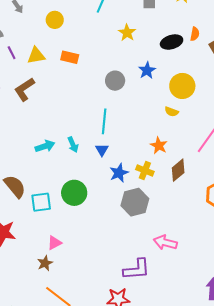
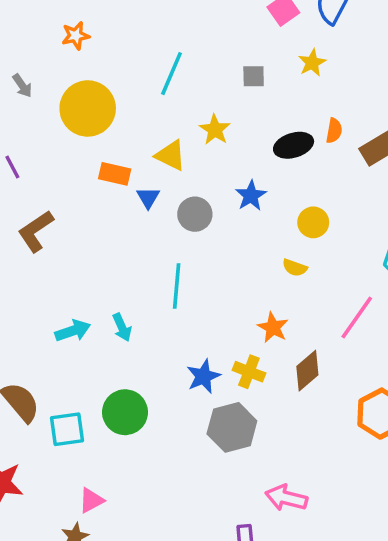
yellow circle: (55, 20) -> (88, 108), size x1.8
yellow triangle: (36, 56) -> (171, 155), moved, turned 36
yellow circle: (182, 86) -> (313, 222), size x0.7
blue triangle: (102, 150) -> (148, 198), moved

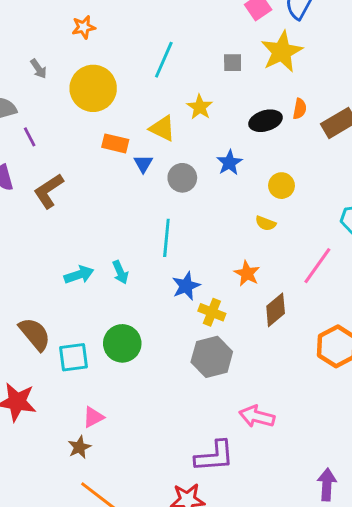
yellow star: (312, 63) -> (282, 52), size x1.8
yellow cross: (249, 372) -> (212, 312), moved
blue star: (203, 376) -> (186, 286), moved

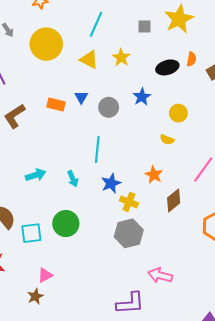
yellow triangle: (162, 128) -> (89, 60), moved
orange rectangle: (115, 143) -> (56, 105), moved
cyan arrow: (120, 272) -> (73, 179), moved

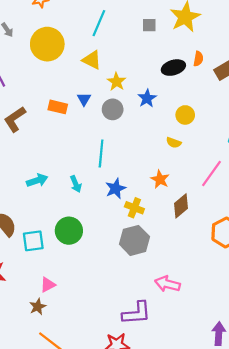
yellow star: (121, 58) -> (117, 82), moved

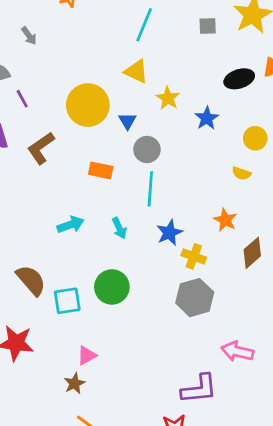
yellow circle: (47, 44) -> (88, 105), moved
orange rectangle: (58, 107) -> (101, 170), moved
gray circle: (113, 109) -> (147, 150), moved

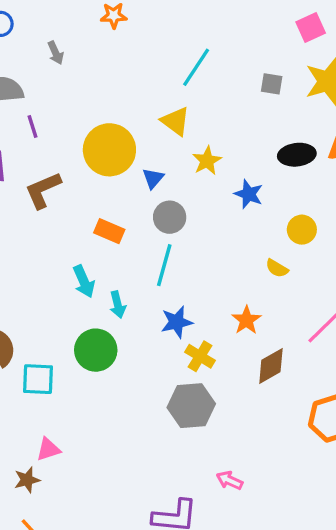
blue star: (207, 118) -> (249, 194), turned -30
cyan arrow: (71, 225) -> (84, 281), moved, turned 75
green circle: (112, 287) -> (96, 350), moved
pink arrow: (237, 351) -> (229, 480), size x0.7

